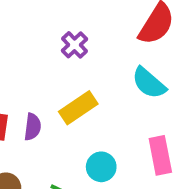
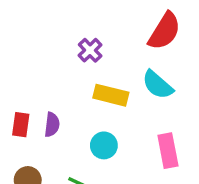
yellow rectangle: (78, 108) -> (111, 95), moved, turned 48
cyan circle: (101, 167) -> (104, 145), moved

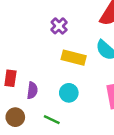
purple semicircle: (52, 125) -> (32, 90), moved

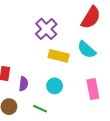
purple cross: (59, 26) -> (46, 29), size x1.5

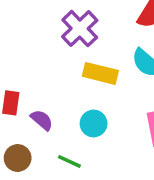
purple semicircle: (23, 84) -> (42, 120), turned -56

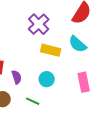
purple semicircle: (42, 120) -> (17, 77), turned 32

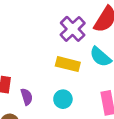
purple cross: (39, 24) -> (73, 29), moved

